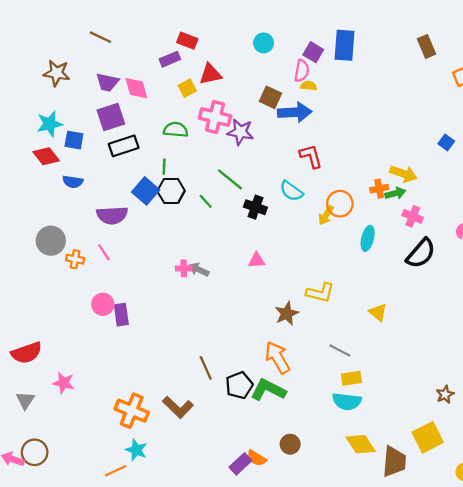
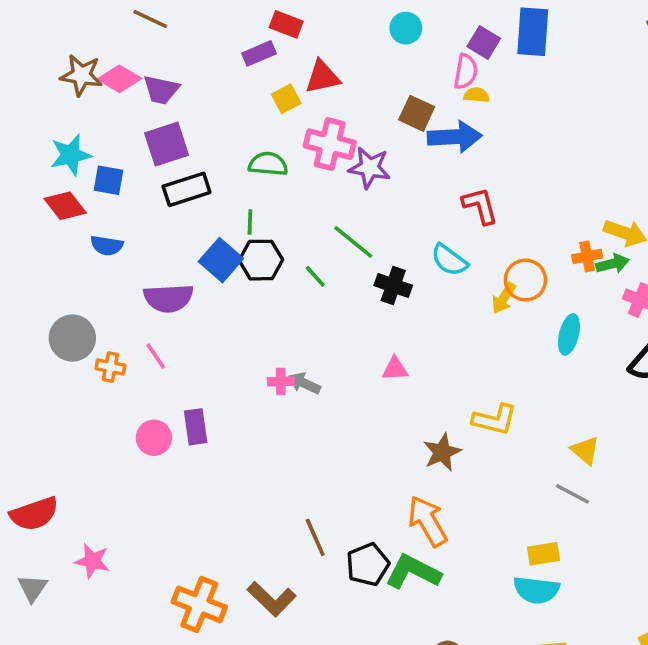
pink diamond: (136, 88) -> (119, 79), moved, turned -44
purple rectangle: (121, 315) -> (196, 427), moved
gray line: (340, 351) -> (573, 494), moved

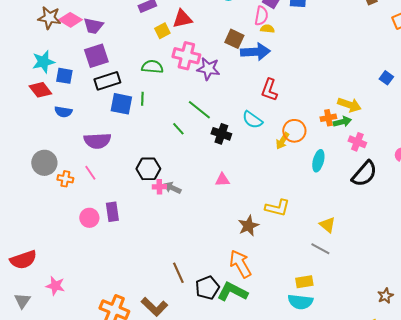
red L-shape: (480, 206) -> (269, 90), turned -145
blue square: (221, 260) -> (121, 104), moved, turned -30
black hexagon: (261, 260) -> (148, 169), moved

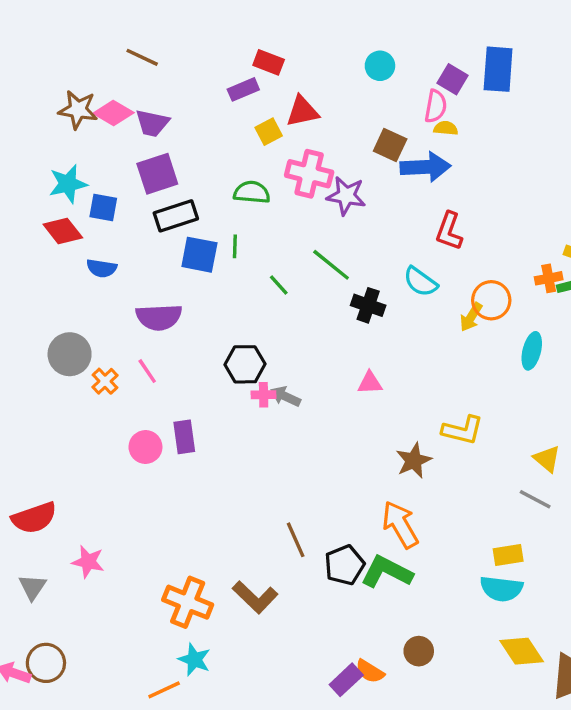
green line: (178, 129) -> (279, 285), moved
orange cross: (65, 179) -> (105, 381), turned 35

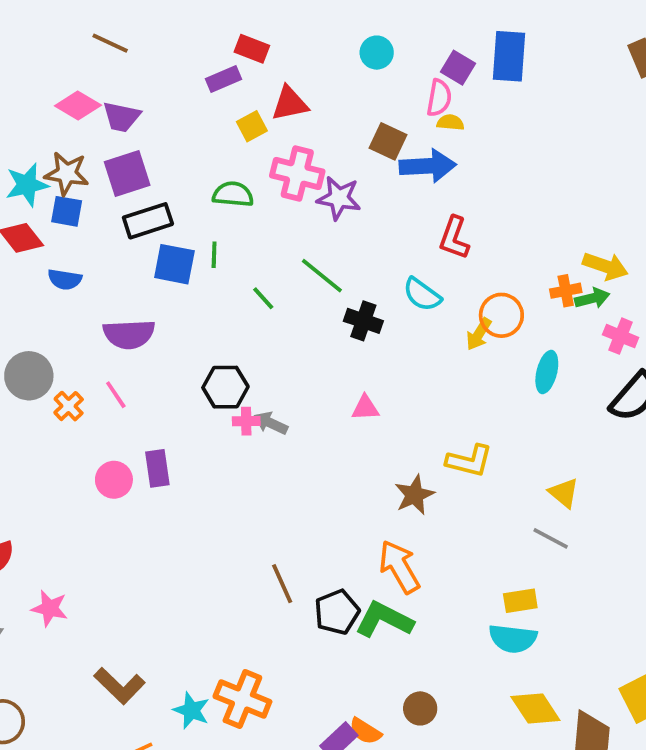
brown star: (78, 110) -> (67, 174), moved
brown L-shape: (255, 597) -> (120, 686), moved
orange cross: (188, 602) -> (242, 699), moved
cyan star: (194, 660) -> (191, 710), moved

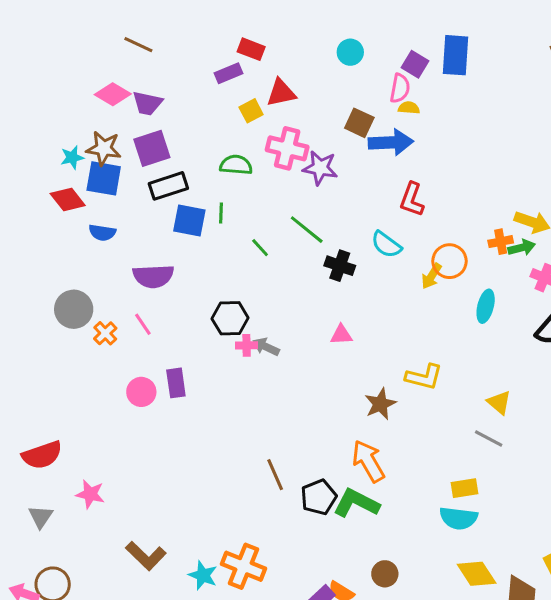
cyan star: (27, 185) -> (72, 157), size x0.7
blue square: (67, 211) -> (104, 178), size x1.4

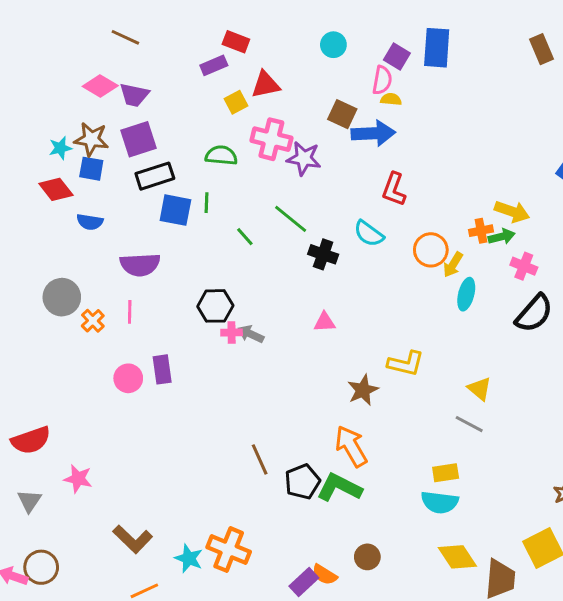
blue square: (104, 178) -> (91, 169), size x0.7
yellow arrow: (431, 276) -> (453, 265), moved
pink line: (143, 324) -> (130, 312), turned 35

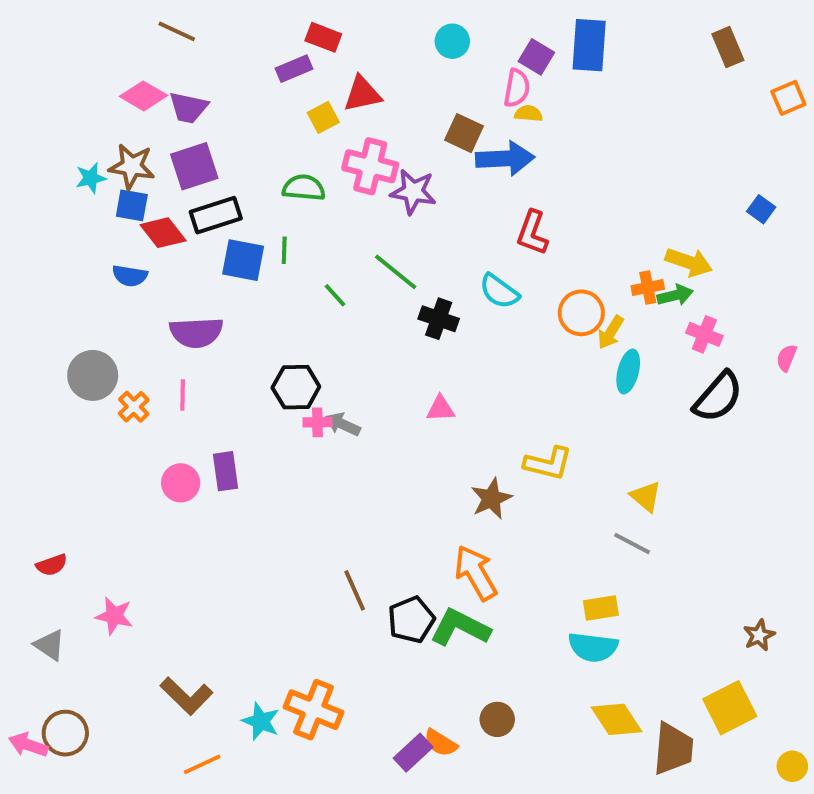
red diamond: (56, 189) -> (163, 233), moved
red semicircle: (31, 440) -> (52, 565), size x0.6
gray triangle: (29, 501) -> (50, 645), turned -30

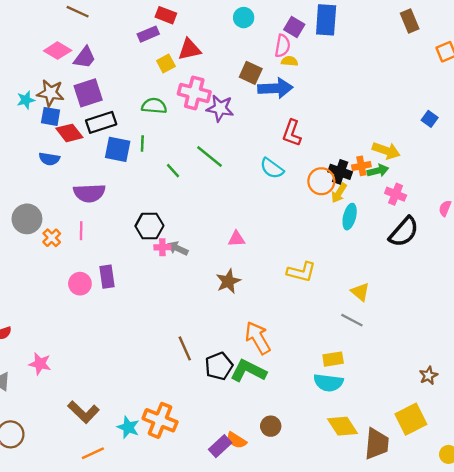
purple trapezoid: (188, 108) -> (85, 58), turned -65
black cross: (439, 319) -> (340, 172), moved
brown star: (491, 499) -> (228, 281), moved

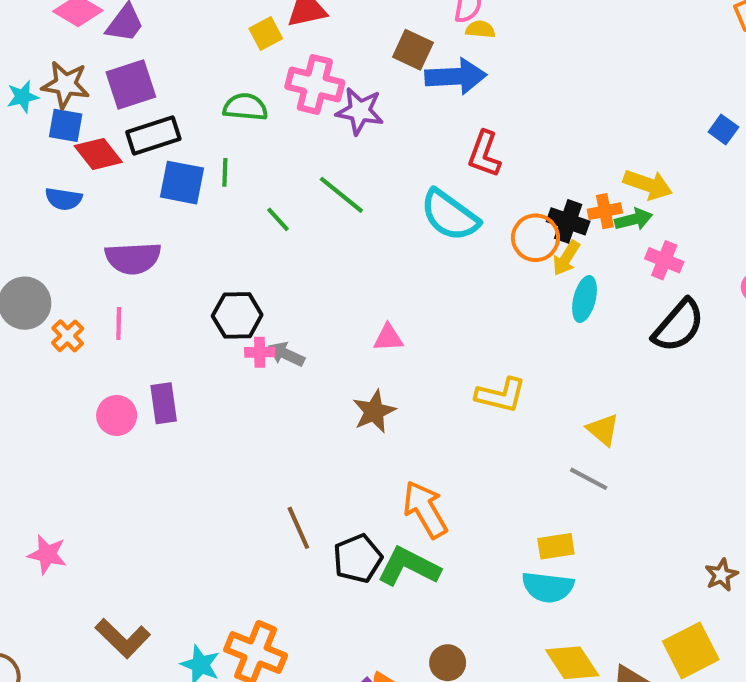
cyan semicircle: (272, 168) -> (450, 215), size x1.4

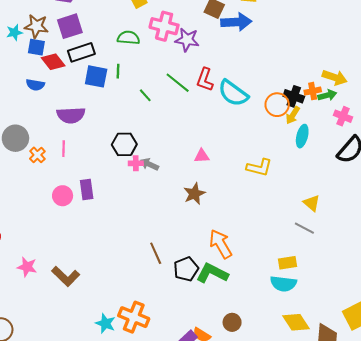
red L-shape: (484, 154) -> (205, 80), moved
yellow L-shape: (501, 395) -> (259, 167), moved
brown L-shape: (123, 638) -> (66, 276), moved

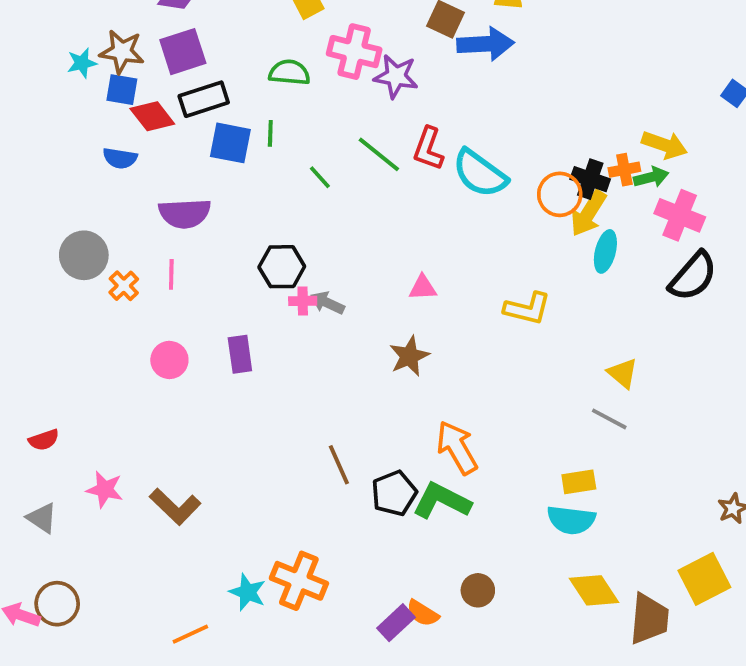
yellow arrow: (293, 115) -> (588, 213), size x1.4
pink cross: (343, 116) -> (680, 215), size x1.4
purple rectangle: (87, 189) -> (240, 354), moved

